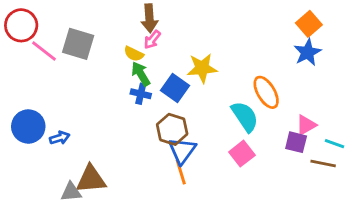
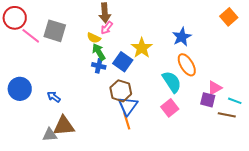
orange square: (309, 24) -> (229, 17), moved
blue star: (307, 52) -> (182, 37), moved
yellow star: (202, 68) -> (142, 48), turned -30
blue arrow: (60, 138) -> (54, 97), moved, turned -128

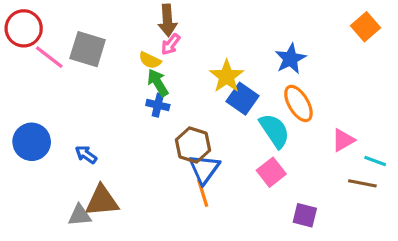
blue square: (123, 62) -> (243, 99), moved
purple square: (208, 100) -> (305, 215), moved

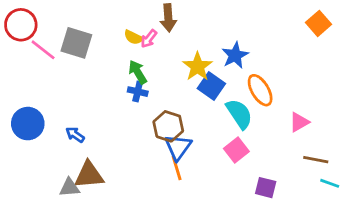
brown arrow: (167, 20) -> (168, 18), moved
blue star: (290, 59) -> (235, 55), moved
yellow semicircle: (150, 60) -> (133, 37), moved
cyan line: (375, 161) -> (330, 183), moved

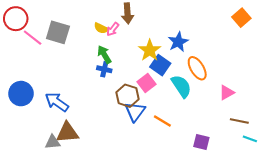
blue arrow: (75, 135) -> (57, 102), size x1.6
pink square: (236, 150) -> (147, 83), moved
orange line: (177, 168) -> (162, 121), moved, turned -42

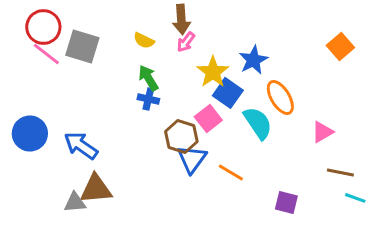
orange square: (241, 18) -> (340, 46), moved
red circle: (16, 19) -> (43, 27), moved
pink arrow: (113, 29) -> (186, 42), moved

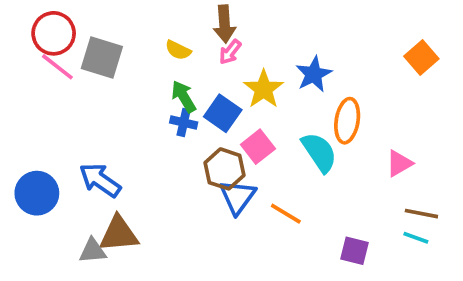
blue square: (228, 93) -> (223, 113), moved
orange ellipse: (280, 97) -> (347, 121), turned 40
blue circle: (30, 133) -> (37, 193), moved
cyan line: (355, 198) -> (416, 238), moved

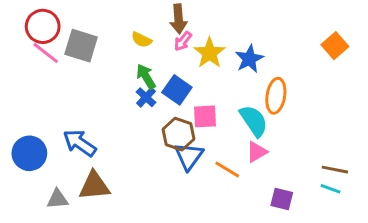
yellow star: (264, 89) -> (209, 53), moved
blue cross: (184, 123) -> (146, 97), turned 30
pink square: (258, 147) -> (205, 116), turned 35
pink triangle: (399, 163) -> (257, 152), moved
gray triangle: (93, 251) -> (57, 199), moved

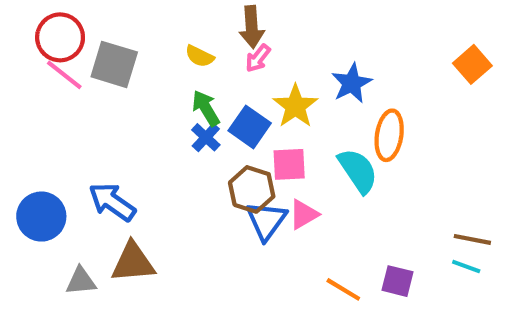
yellow star: (209, 53) -> (295, 106), moved
pink triangle: (257, 152) -> (304, 214), moved
orange line: (227, 170) -> (343, 289), moved

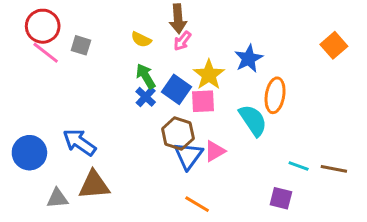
gray square: (114, 64) -> (81, 45), size x0.6
pink square: (289, 164) -> (203, 101), moved
cyan line: (466, 266) -> (299, 166), moved
orange line: (343, 289) -> (197, 204), moved

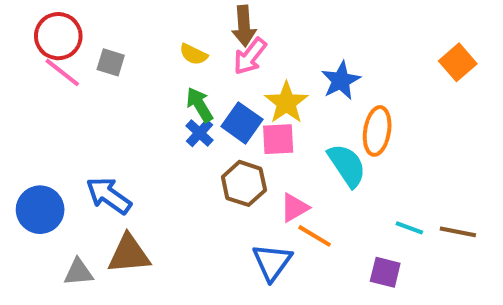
pink arrow: (182, 41) -> (250, 56), size x1.4
blue triangle: (188, 156) -> (272, 262), moved
orange line: (197, 204) -> (315, 236), moved

